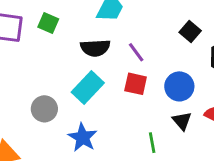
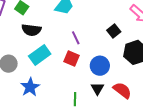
black semicircle: (95, 48) -> (31, 30), moved

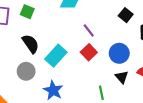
black semicircle: (31, 30) -> (31, 44), moved, turned -120
red square: (71, 58) -> (89, 52), turned 35

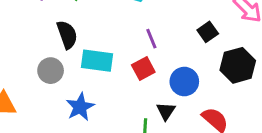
cyan rectangle: (56, 56) -> (97, 61), turned 40
black triangle: (122, 77) -> (166, 111), moved

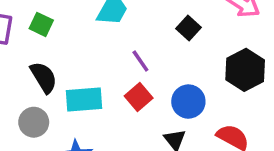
black square: (208, 32) -> (188, 28), moved

